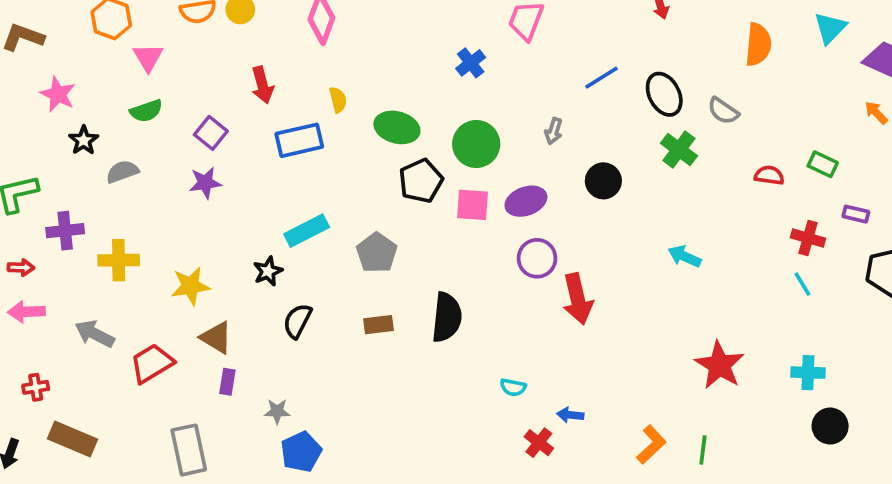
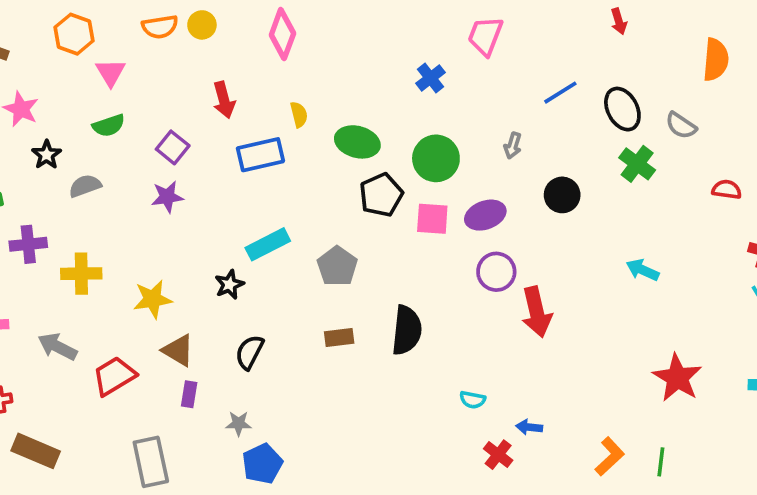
black semicircle: (297, 321) -> (250, 352), moved

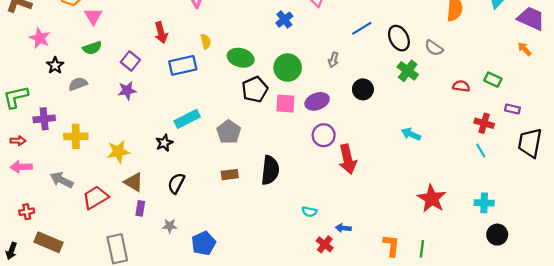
orange L-shape: (610, 456) -> (391, 245), turned -40
blue pentagon: (262, 464) -> (204, 243), moved

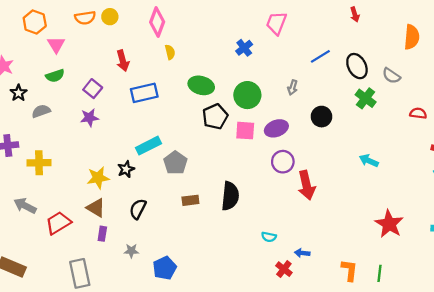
yellow semicircle: (206, 41) -> (170, 52), moved
gray pentagon: (229, 132) -> (175, 163), moved
yellow star: (118, 152) -> (98, 178), moved

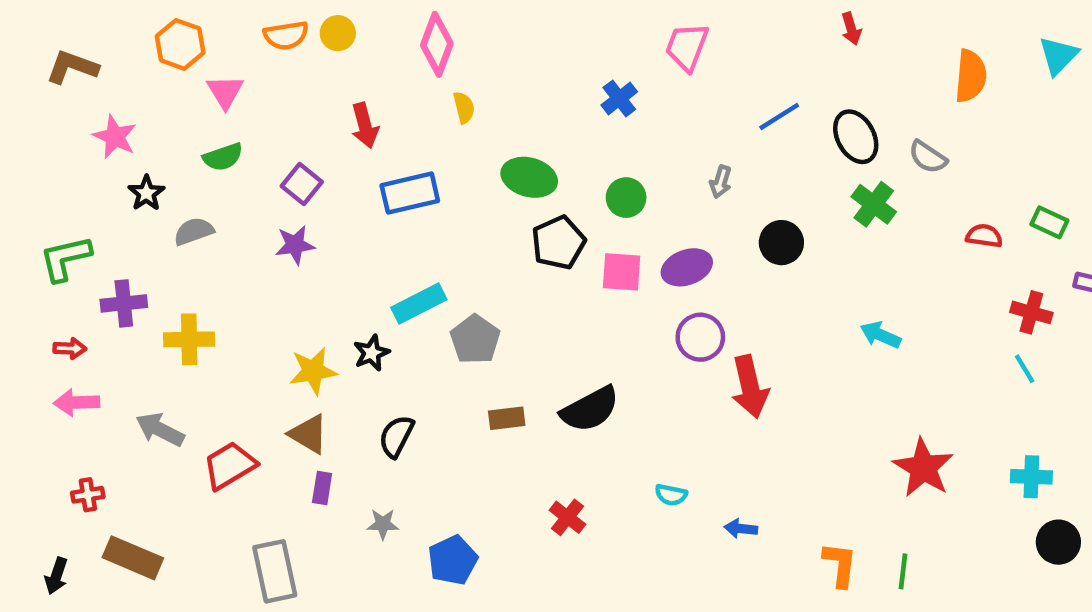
green circle: (247, 95) -> (626, 198), size x0.7
black semicircle: (230, 196) -> (590, 409), turned 56
red cross: (284, 269) -> (567, 517), moved

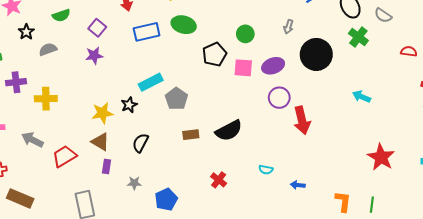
green ellipse: (529, 177) -> (184, 25), moved
black circle: (781, 243) -> (316, 54), size x1.6

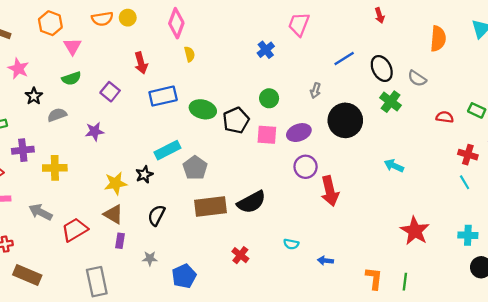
green ellipse: (184, 25) -> (203, 109), moved
purple star: (94, 55) -> (95, 131), moved
brown rectangle: (191, 135) -> (211, 207), size x1.8

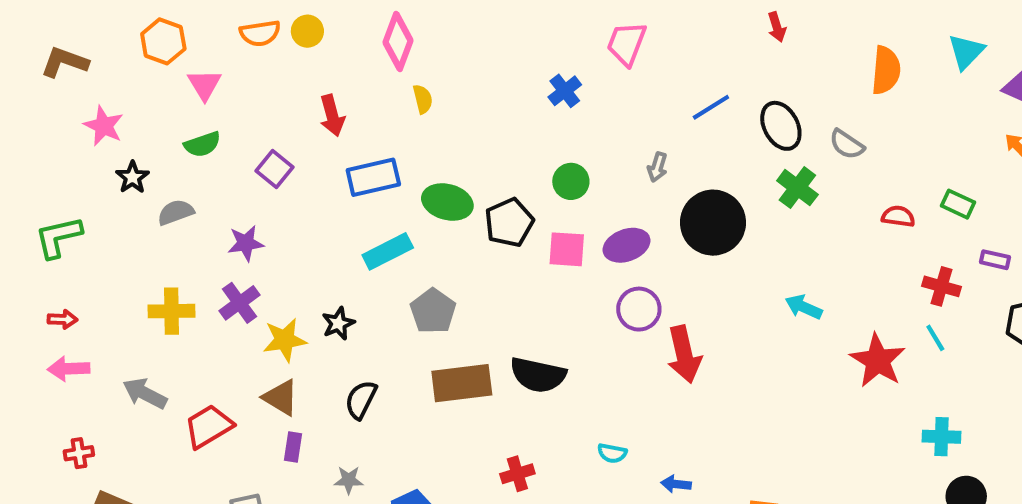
purple cross: (23, 150) -> (239, 303), moved, turned -30
cyan rectangle: (167, 150) -> (388, 251), moved
black semicircle: (251, 202) -> (538, 375), turned 40
red star: (415, 231) -> (878, 361), moved
red cross: (240, 255) -> (517, 474), turned 35

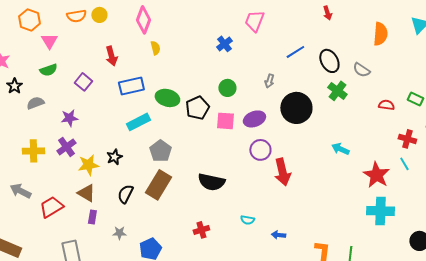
brown rectangle: (462, 383) -> (158, 185), moved, turned -52
cyan cross: (941, 437) -> (380, 211), moved, size x1.5

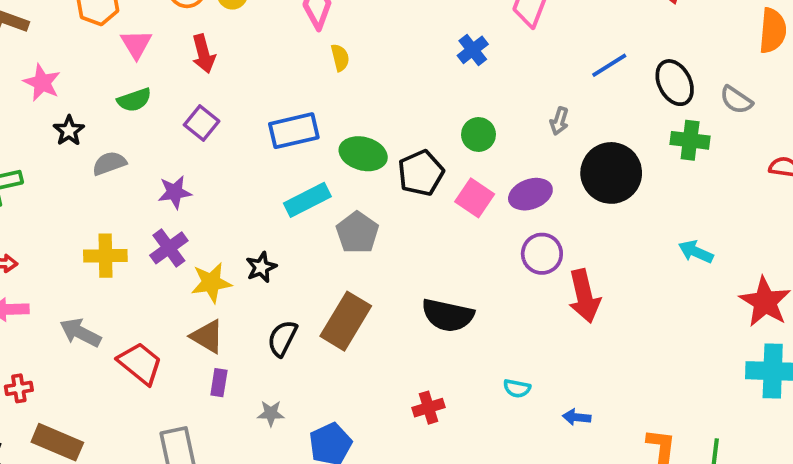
red arrow: (111, 56) -> (204, 54), moved
green cross: (337, 91) -> (690, 140), turned -30
pink square: (225, 121) -> (475, 198), turned 30
gray pentagon: (160, 151) -> (357, 233), moved
red trapezoid: (51, 207) -> (140, 363), turned 70

